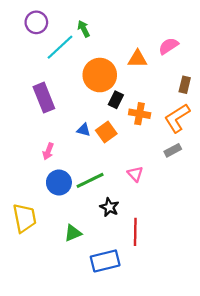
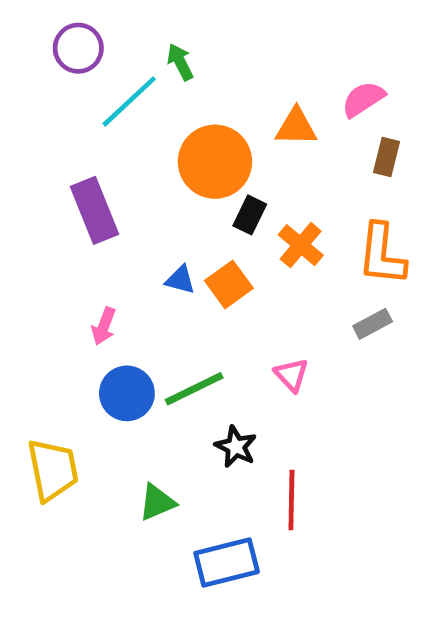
brown rectangle: (185, 85) -> (386, 157), moved
orange cross: (140, 114) -> (301, 245), turned 30
orange L-shape: (177, 118) -> (382, 254), turned -52

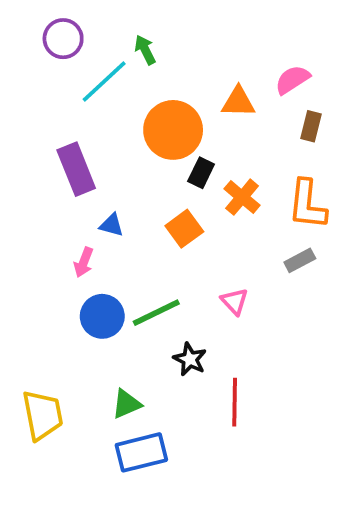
blue triangle: (180, 280) -> (112, 225), moved
yellow trapezoid: (53, 470) -> (43, 415), moved
blue rectangle: (227, 563) -> (141, 452), moved

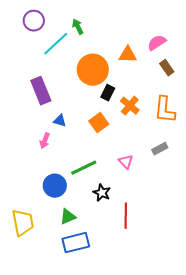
brown rectangle: (311, 126) -> (167, 68), turned -49
gray rectangle: (300, 260) -> (160, 149), moved
blue circle: (102, 316) -> (55, 186), moved

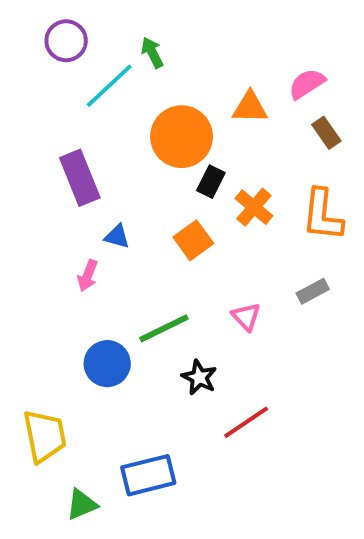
red line: (126, 216) -> (246, 422), turned 55
green triangle: (68, 217) -> (82, 504), moved

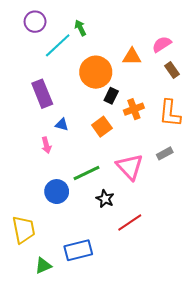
orange cross: (254, 207) -> (134, 109), turned 30
pink arrow: (88, 276) -> (46, 145), turned -35
pink triangle: (246, 317) -> (130, 167), size x1.8

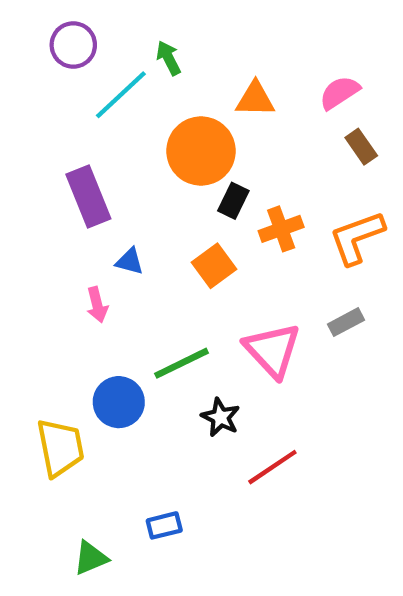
orange triangle: (132, 57) -> (255, 99), moved
orange L-shape: (170, 113) -> (357, 238), turned 64
yellow trapezoid: (24, 230) -> (60, 448), moved
blue rectangle: (78, 250) -> (164, 525), size x0.6

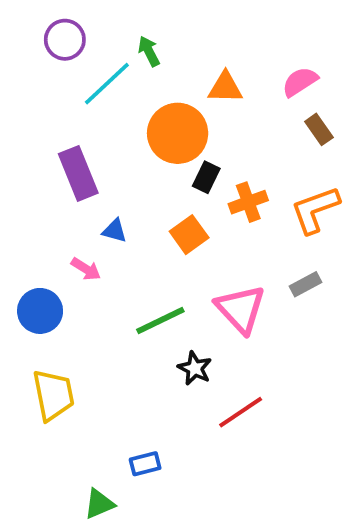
pink arrow: (97, 305) -> (86, 269), turned -44
blue circle: (119, 402) -> (40, 311), moved
green triangle: (91, 558) -> (99, 504), moved

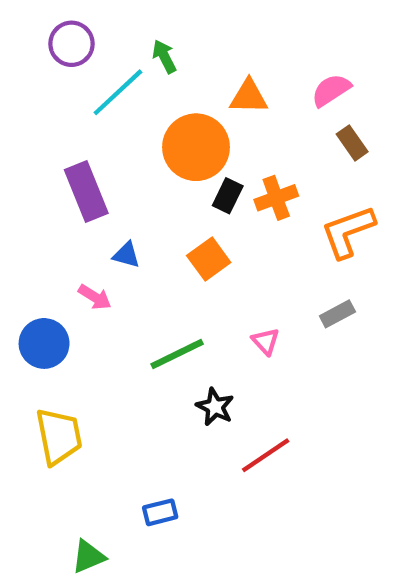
orange cross: (248, 202) -> (276, 198), moved
pink triangle: (241, 309) -> (266, 341), size x0.5
green triangle: (99, 504) -> (88, 557), moved

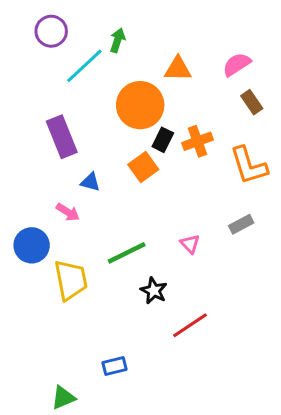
green arrow: (164, 56) -> (118, 40), turned 45
orange L-shape: (348, 232) -> (249, 165), turned -87
orange square: (209, 259) -> (143, 167), moved
yellow trapezoid: (59, 436) -> (71, 280), moved

